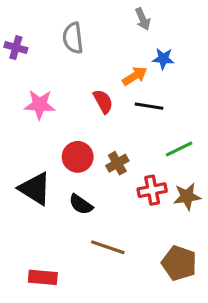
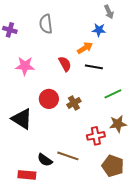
gray arrow: (143, 19) -> (109, 12), moved
blue star: (163, 59) -> (99, 30), moved
red cross: (152, 190) -> (96, 136), moved
black semicircle: (81, 204) -> (45, 160), moved

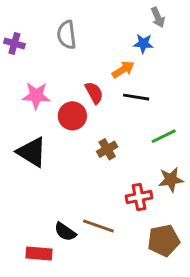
red circle: (49, 99) -> (72, 116), moved
black triangle: (22, 119) -> (32, 152), moved
brown pentagon: (113, 166) -> (164, 240), turned -30

